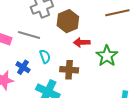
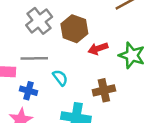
blue cross: (23, 67) -> (28, 91), moved
brown cross: (69, 70) -> (104, 90), moved

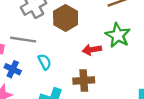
red arrow: (98, 49) -> (92, 50), moved
green star: (132, 55) -> (118, 35), moved

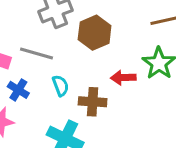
brown cross: (84, 81) -> (93, 102), moved

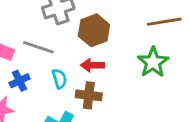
red arrow: (123, 78) -> (92, 65), moved
blue cross: (18, 90) -> (20, 81), turned 30

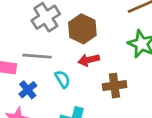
brown cross: (89, 95) -> (114, 86), moved

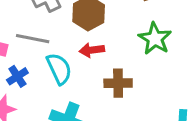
cyan semicircle: (63, 79) -> (59, 69), size x1.5

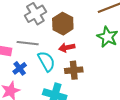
brown cross: (118, 83) -> (74, 70), moved

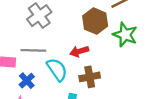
brown hexagon: (63, 24) -> (95, 21), moved

